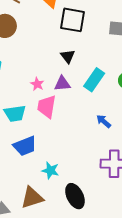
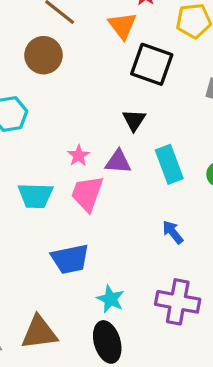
cyan rectangle: (94, 80) -> (169, 164), turned -65
blue trapezoid: (25, 146) -> (70, 259), moved
cyan star: (50, 170) -> (111, 299), moved

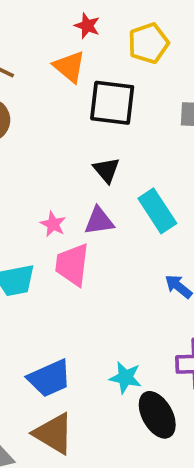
blue trapezoid: (70, 259) -> (49, 378), moved
brown triangle: (39, 333) -> (54, 433), turned 51
black ellipse: (107, 342) -> (157, 415), moved

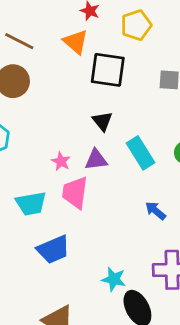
blue trapezoid: (49, 378) -> (53, 249), moved

